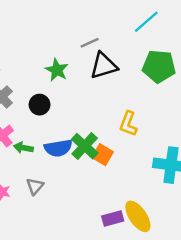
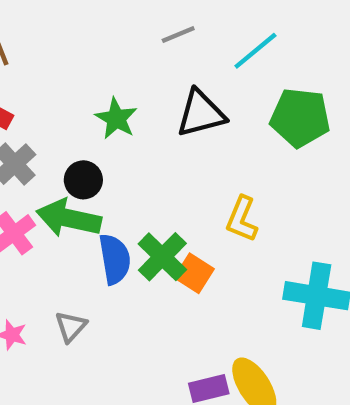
cyan line: (146, 22) -> (255, 51), moved
gray line: (90, 43) -> (178, 35), moved
green arrow: (23, 148) -> (69, 218), moved, size x1.8
blue semicircle: (58, 148) -> (115, 259), turned -92

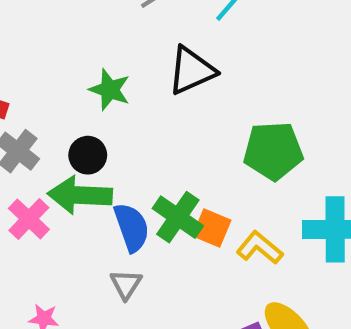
green pentagon: (300, 118) -> (273, 151), moved
yellow L-shape: (242, 219) -> (260, 248), moved, turned 117
gray triangle: (71, 326) -> (126, 284), moved

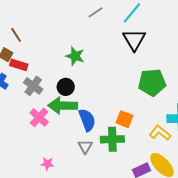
black triangle: (192, 70) -> (134, 40), moved, turned -35
green cross: (178, 217) -> (112, 139), moved, turned -35
yellow L-shape: (260, 248) -> (160, 133), moved

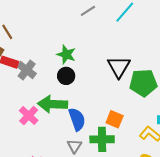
black triangle: (134, 40) -> (119, 67), moved
gray cross: (33, 86) -> (27, 70), moved
black circle: (66, 87) -> (66, 76), moved

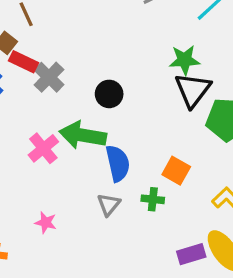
green star: (66, 55) -> (185, 60), moved, turned -30
green cross: (102, 139) -> (153, 199), size x0.6

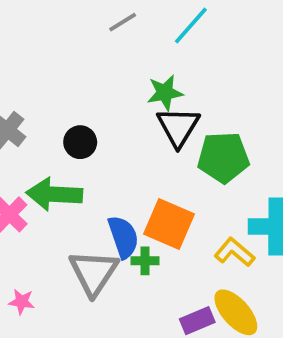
blue semicircle: (118, 163) -> (123, 237), moved
orange square: (176, 171) -> (169, 224), size x1.5
gray triangle: (109, 204) -> (94, 272), size x1.8

